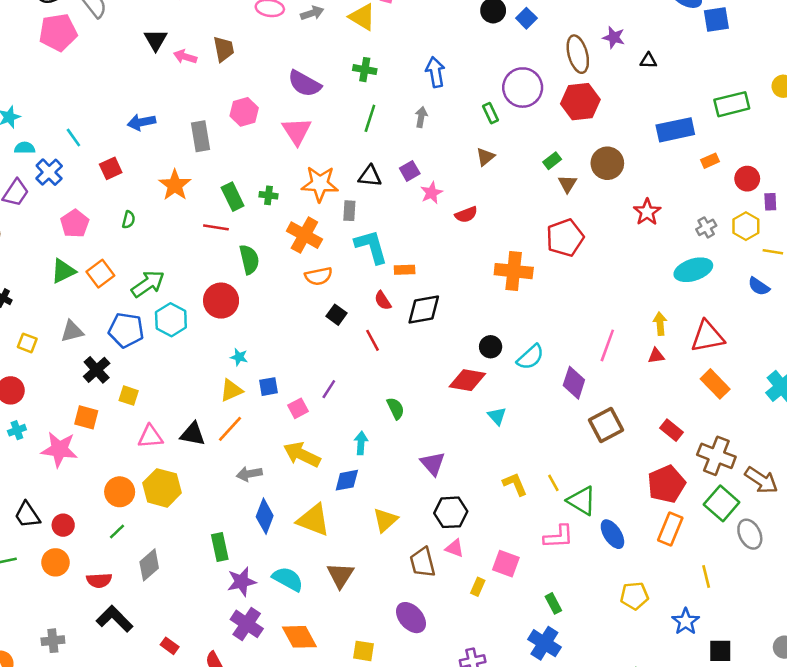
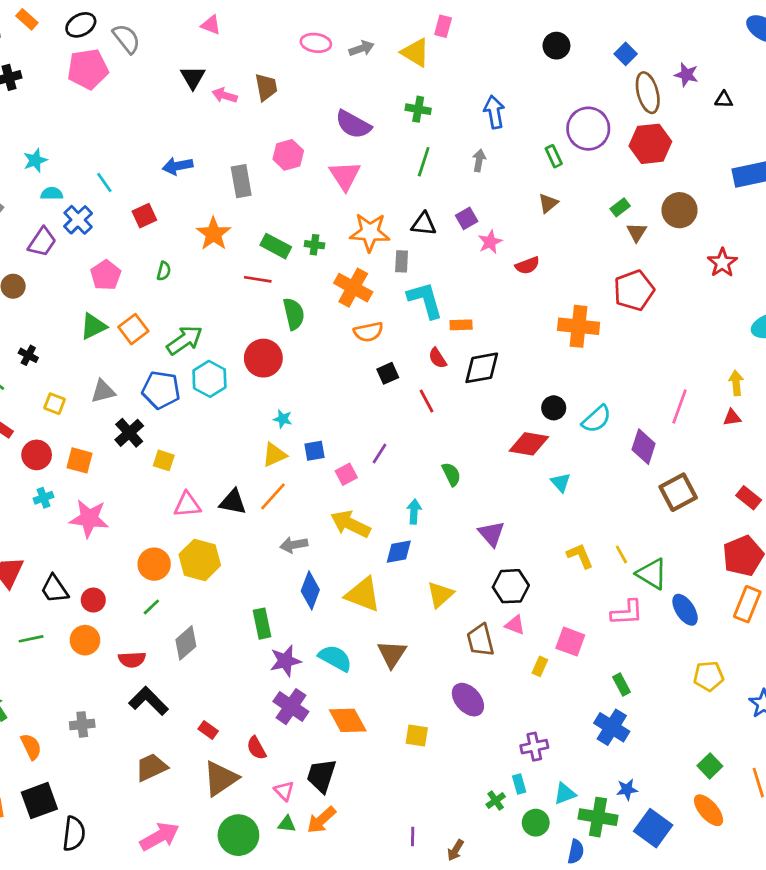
blue square: (526, 18) -> (626, 54), moved
green rectangle: (233, 197) -> (276, 246), turned -36
black square: (337, 315) -> (388, 373), turned 30
orange square: (86, 417) -> (79, 460), moved

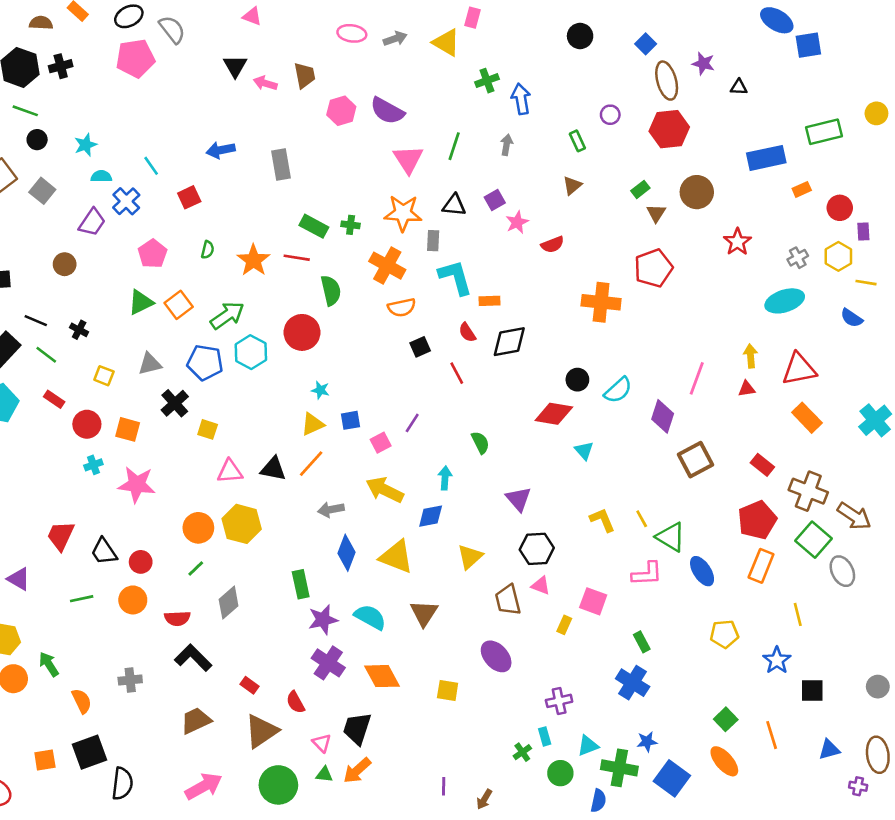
green cross: (418, 109) -> (487, 81), moved, turned -30
purple circle: (588, 129) -> (610, 115), size x0.5
pink hexagon: (288, 155) -> (341, 111), moved
pink triangle: (345, 176) -> (408, 159), moved
orange star: (214, 234) -> (253, 260), moved

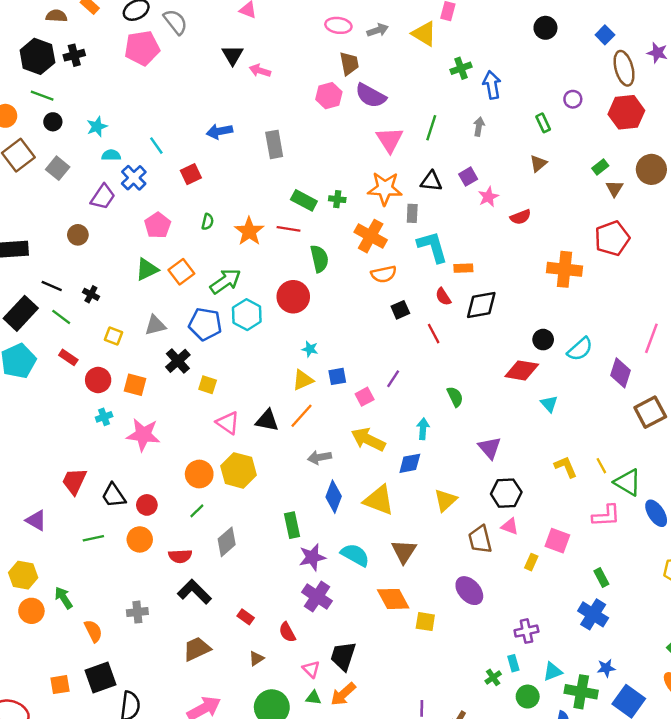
brown trapezoid: (305, 75) -> (349, 63), moved
pink triangle: (230, 471) -> (228, 423), turned 40
orange diamond: (382, 676) -> (393, 599), moved
brown triangle: (261, 731) -> (256, 658), size x0.5

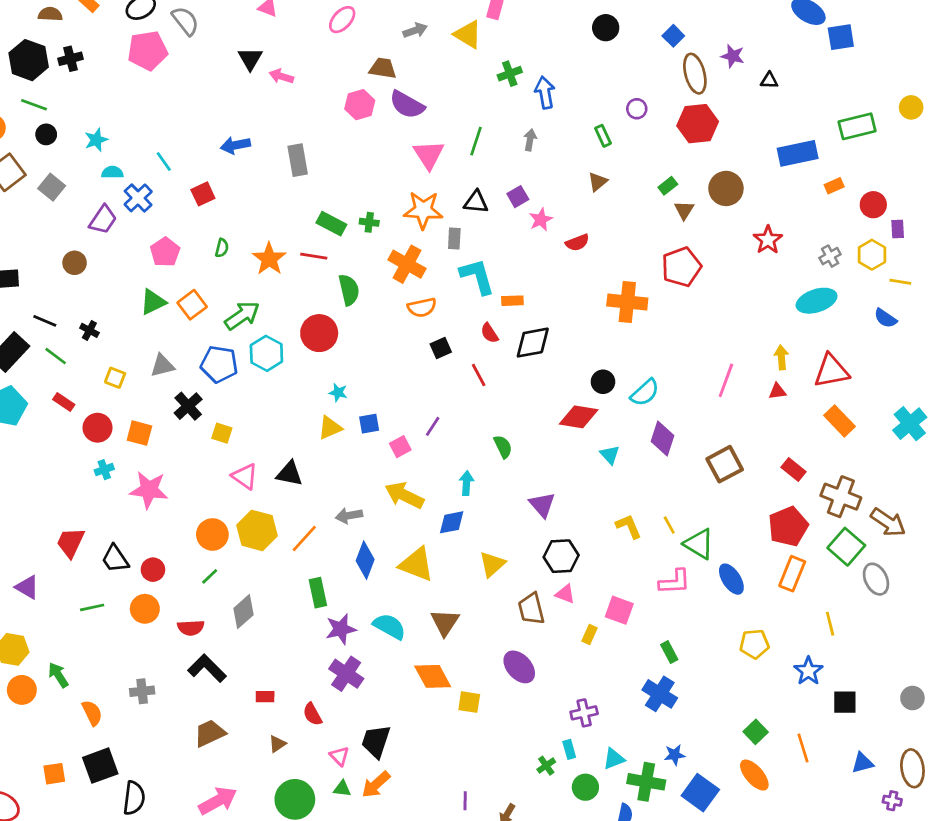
pink ellipse: (338, 25) -> (342, 20), moved, turned -55
brown trapezoid: (349, 63) -> (383, 68), turned -70
purple diamond: (620, 373) -> (662, 439), moved
orange line: (302, 416) -> (304, 539), moved
red rectangle: (246, 617) -> (265, 697), turned -35

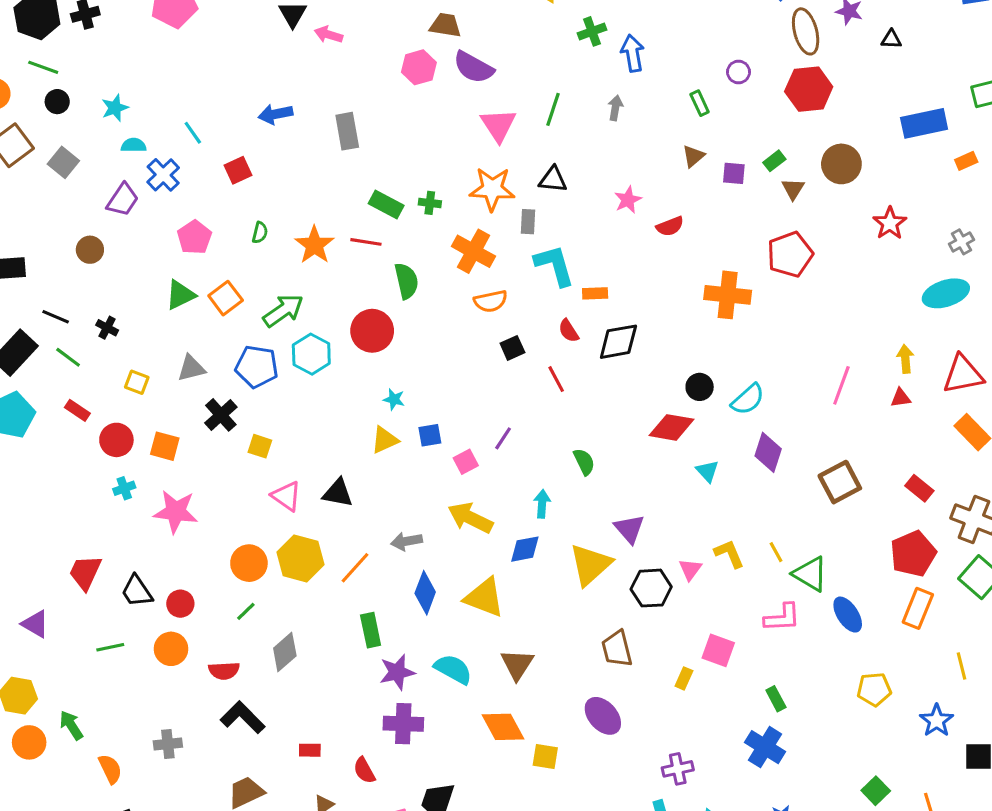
purple square: (518, 197) -> (734, 173), moved, turned 35
yellow triangle: (492, 564) -> (590, 565), moved, size x1.4
pink triangle: (565, 594) -> (690, 569), moved, turned 45
purple cross: (346, 674) -> (403, 724), turned -32

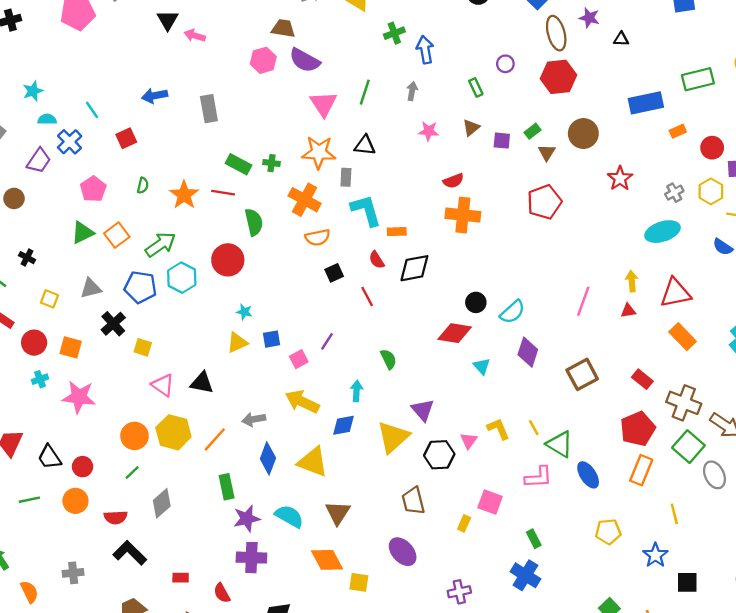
pink star: (628, 200) -> (429, 131), moved, turned 30
orange cross: (728, 295) -> (463, 215), moved

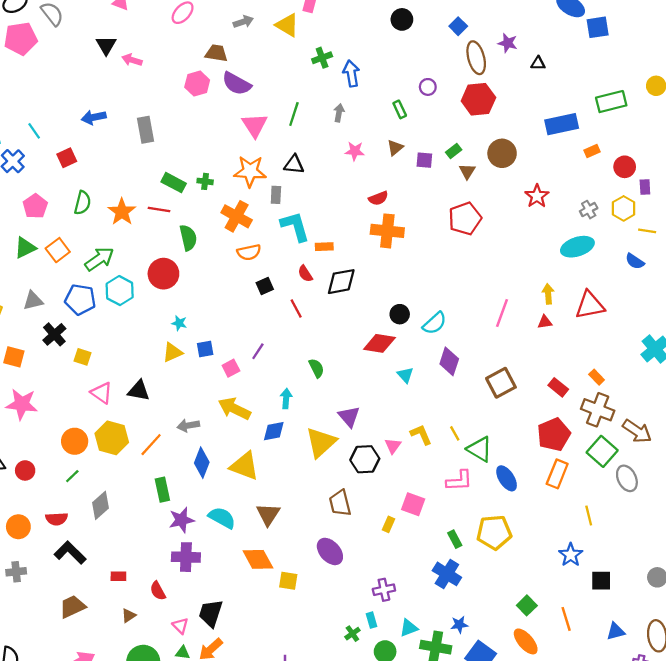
green semicircle: (143, 185) -> (82, 203), size x1.5
orange rectangle: (683, 337) -> (597, 377), moved, size x0.6
orange circle: (75, 501) -> (18, 527), moved
yellow pentagon: (608, 532) -> (494, 532), moved, size x1.4

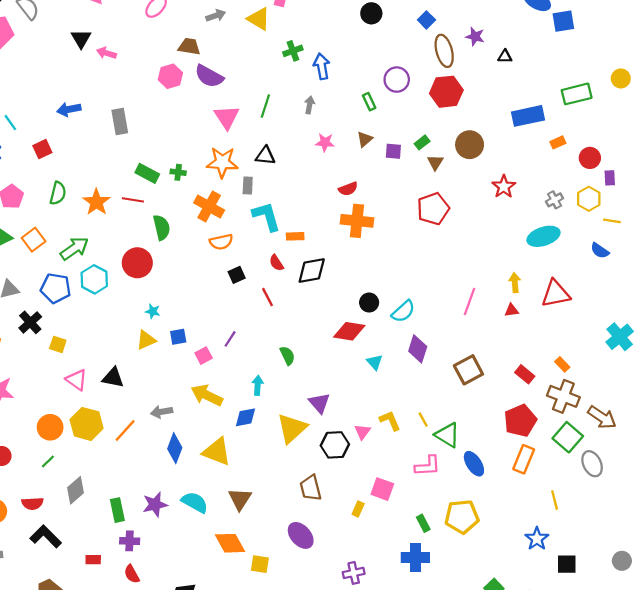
purple circle: (428, 87) -> (397, 80), size x1.5
green rectangle: (162, 490) -> (117, 510), moved
purple cross: (186, 557) -> (130, 541), moved, size x0.7
blue cross: (447, 574) -> (415, 558), turned -32

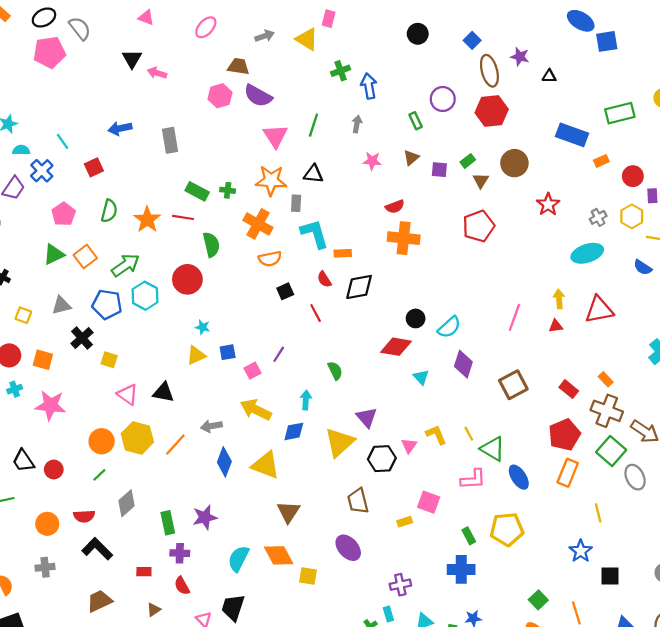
blue rectangle: (528, 116) -> (572, 135), turned 32
cyan semicircle: (195, 502) -> (238, 559), moved, turned -92
yellow rectangle: (358, 509) -> (405, 522), turned 48

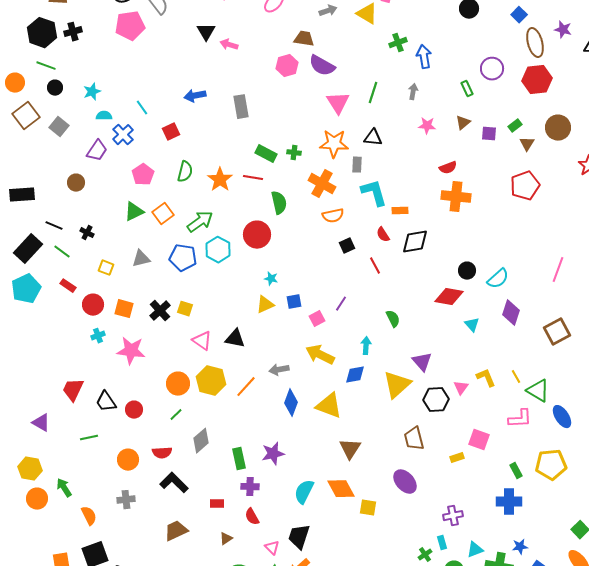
black cross: (82, 338) -> (160, 311), moved

